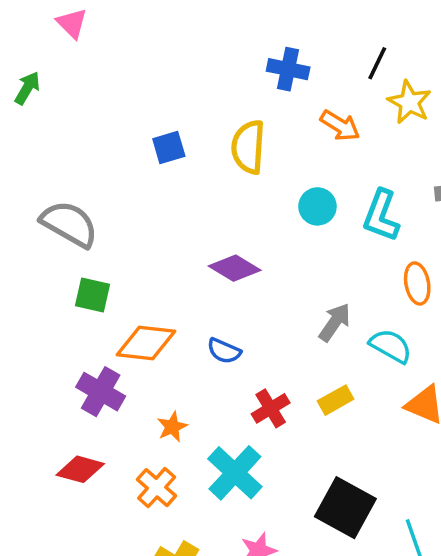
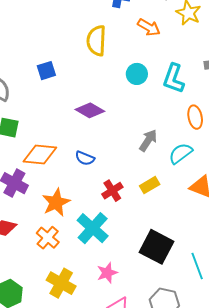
blue square: (169, 148) -> (46, 71), moved
cyan semicircle: (391, 346) -> (181, 153), turned -65
orange star: (172, 427) -> (56, 202), size x1.6

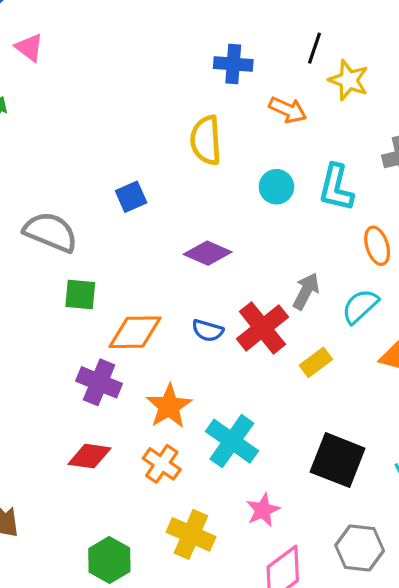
red cross: (112, 191) -> (262, 328), moved, size x1.5

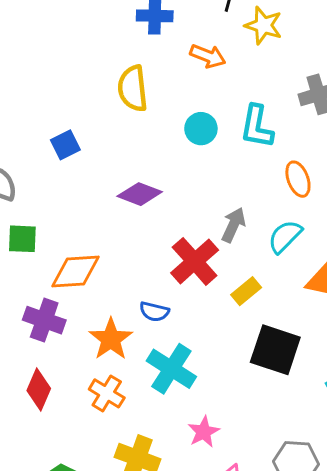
blue semicircle: (208, 330) -> (154, 312), moved
red diamond: (90, 456) -> (39, 390), turned -72
black square: (338, 460) -> (275, 350), moved

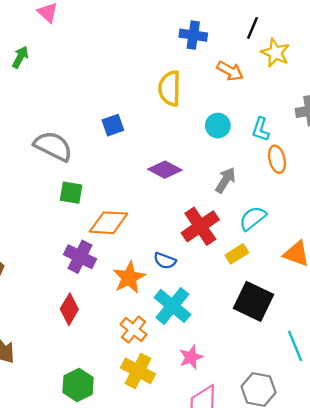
cyan L-shape: (257, 127) -> (261, 129), size x0.7
orange ellipse: (298, 179) -> (277, 159), moved
gray arrow: (234, 225) -> (226, 180), moved
cyan semicircle: (285, 236) -> (253, 218), moved
orange cross: (107, 393) -> (133, 329), moved

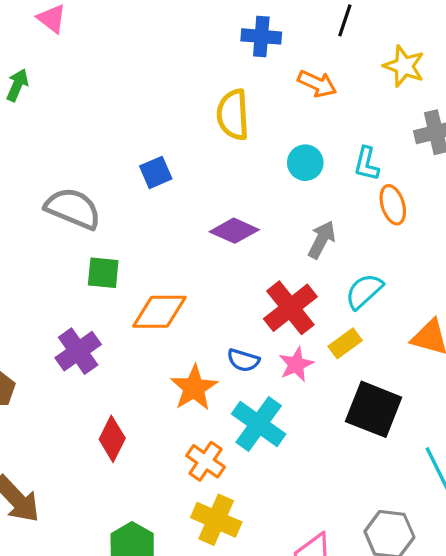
yellow star: (275, 53) -> (404, 66), moved
purple cross: (80, 257) -> (78, 351), moved, turned 32
pink star: (191, 357) -> (296, 364), moved

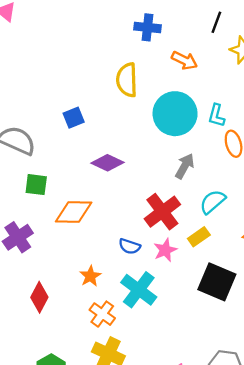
black line: (345, 20) -> (216, 22), moved
cyan circle: (305, 163) -> (175, 114), size x1.8
purple diamond: (234, 231) -> (107, 163), moved
orange star: (194, 388) -> (90, 276), moved, size x0.7

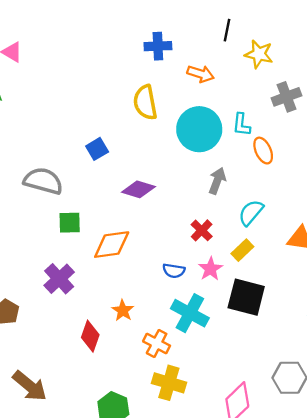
red cross: (162, 212) -> (202, 230), size x0.6
orange star: (90, 276) -> (123, 311), moved
black square: (217, 282) -> (246, 297), moved

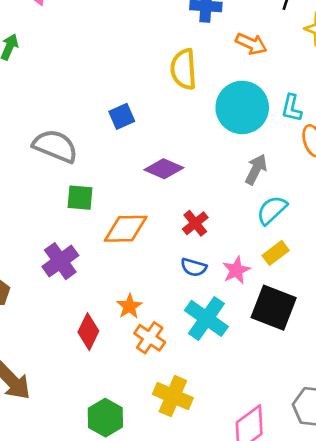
cyan semicircle: (251, 213) -> (272, 210), moved
red cross: (202, 230) -> (195, 223), moved
orange cross: (157, 344) -> (150, 338), moved

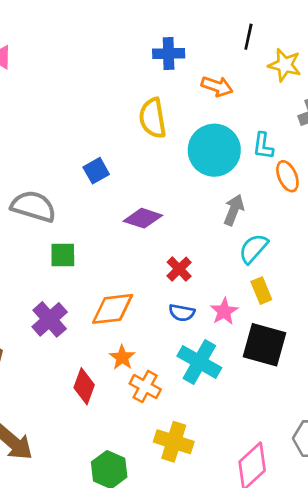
orange diamond: (126, 229) -> (113, 309), moved
yellow rectangle: (276, 253) -> (261, 291), turned -70

